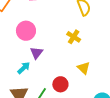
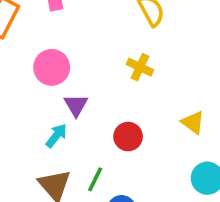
yellow triangle: (84, 68) -> (193, 122), moved
red circle: (60, 84) -> (128, 137), moved

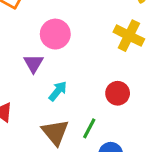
yellow cross: (140, 67) -> (129, 36), size x1.4
purple triangle: (76, 105) -> (33, 63), moved

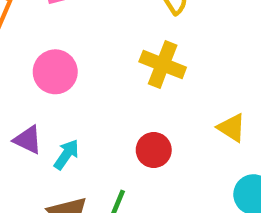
purple triangle: (33, 63) -> (28, 140), moved, turned -30

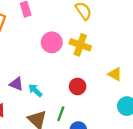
pink circle: (55, 72) -> (52, 42), moved
cyan arrow: (66, 155) -> (35, 90), turned -80

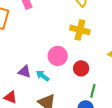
pink circle: (52, 42) -> (58, 56), moved
green line: (61, 114) -> (93, 91), moved

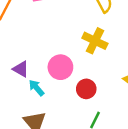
purple triangle: (25, 72) -> (21, 69), moved

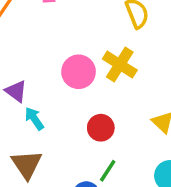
pink circle: (60, 67) -> (79, 72), moved

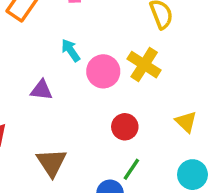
purple triangle: (16, 91) -> (41, 90), turned -30
cyan arrow: (34, 119) -> (71, 50), moved

